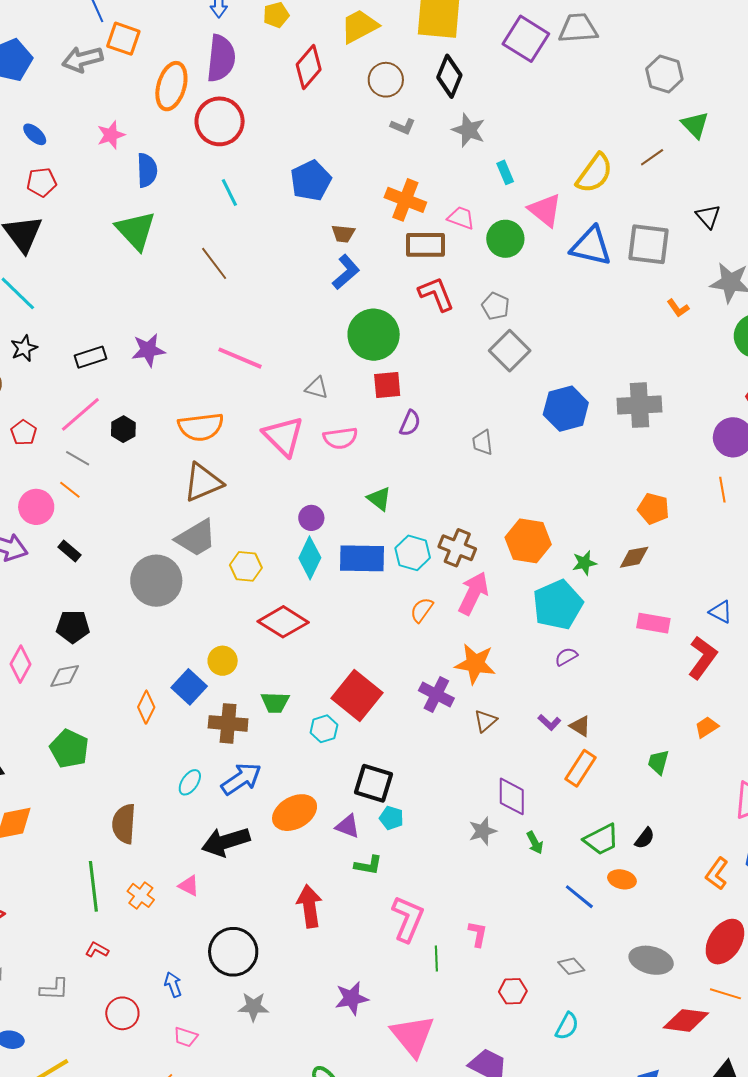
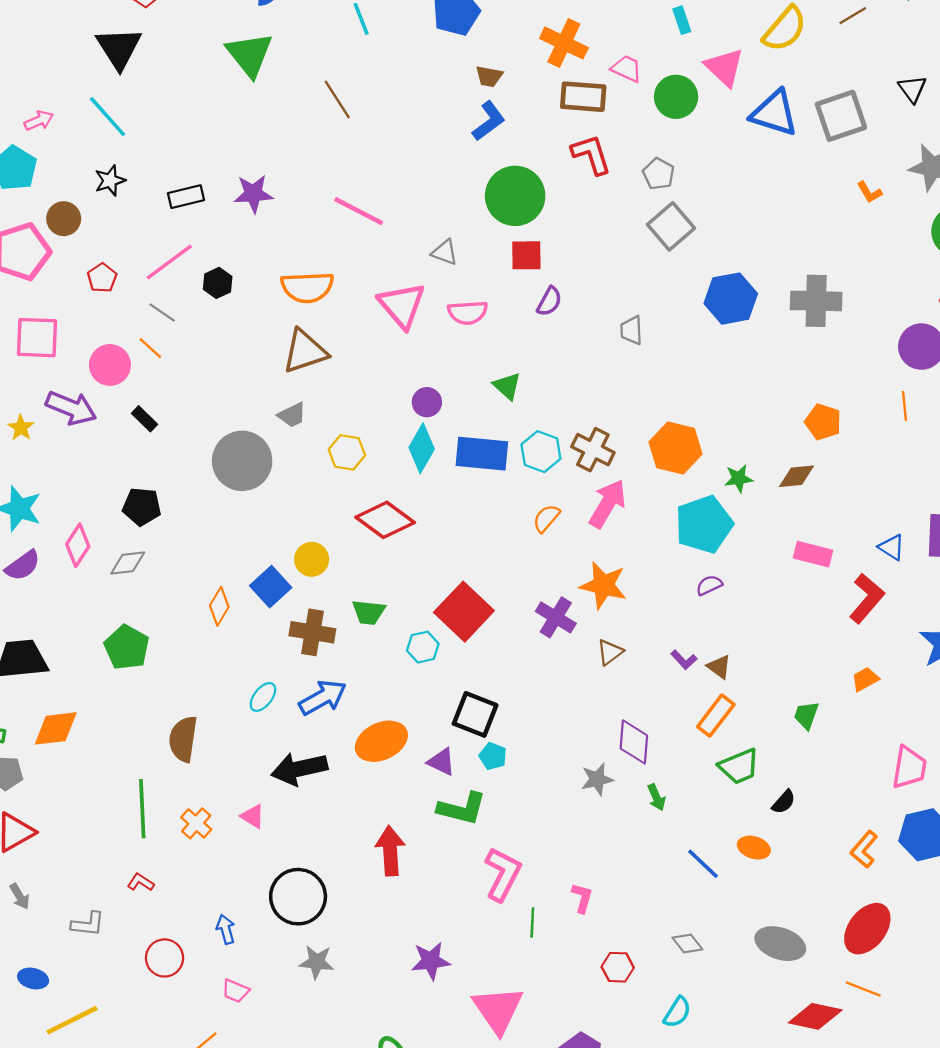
gray square: (648, 244) -> (841, 116), turned -30
gray trapezoid: (196, 538) -> (292, 415), size x0.6
green trapezoid: (601, 839) -> (739, 766), moved
green L-shape: (368, 865) -> (462, 809), size x1.5

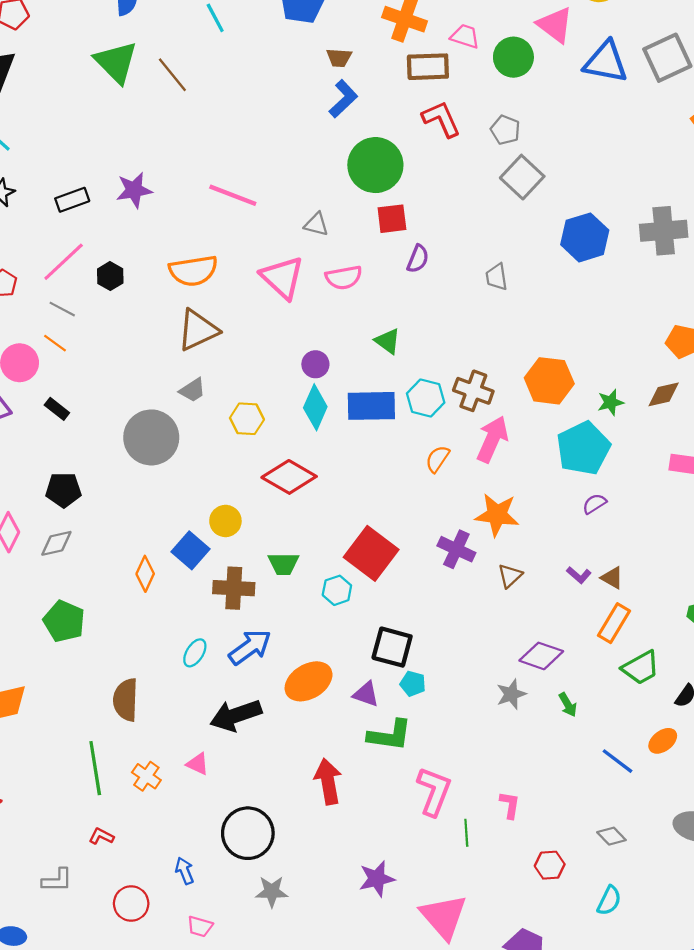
brown line: (337, 99) -> (172, 75), moved
purple diamond: (634, 742) -> (541, 656), turned -69
orange ellipse: (754, 848) -> (663, 741), turned -48

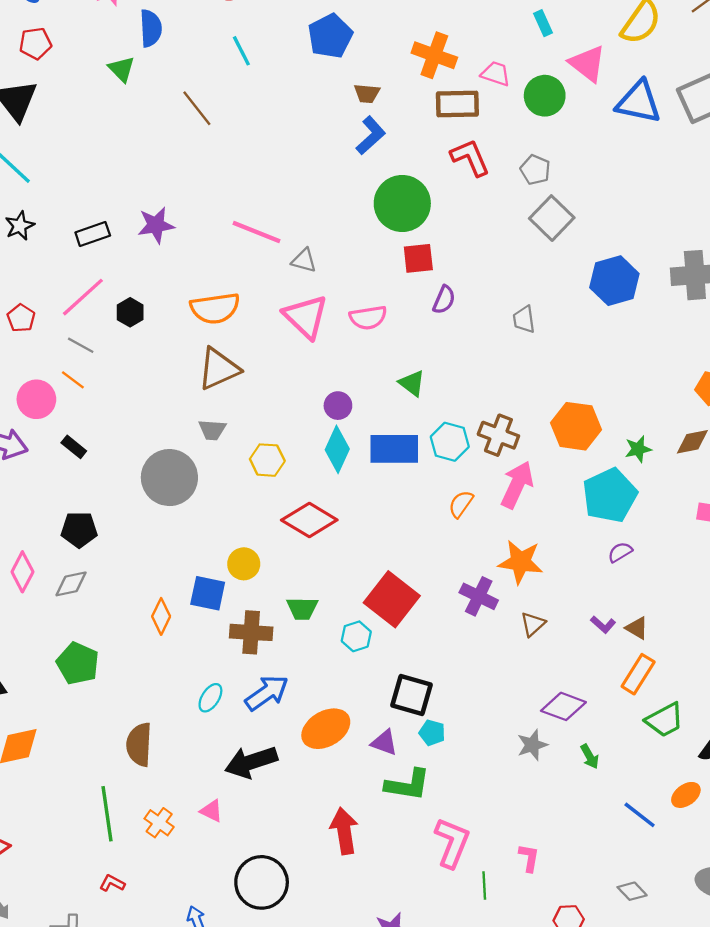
green triangle: (116, 62) -> (122, 69), moved, size x0.6
gray triangle: (316, 224) -> (304, 260), moved
gray trapezoid: (192, 390) -> (212, 430), turned 36
blue square: (191, 550) -> (208, 593), turned -30

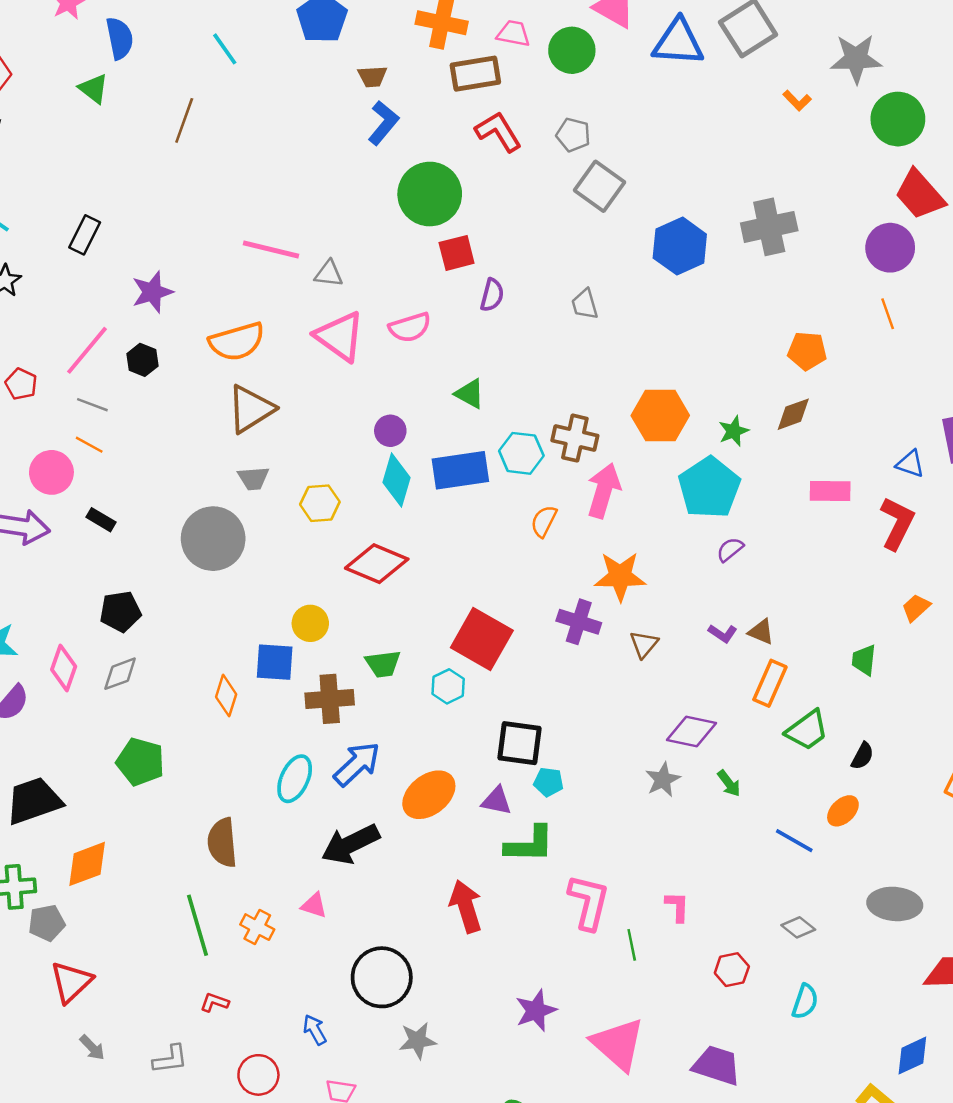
brown line: (197, 108) -> (184, 120), turned 66
purple star: (156, 225) -> (152, 292), moved
black rectangle: (93, 234) -> (85, 235), moved, turned -36
cyan ellipse: (210, 698) -> (295, 779), size x1.4

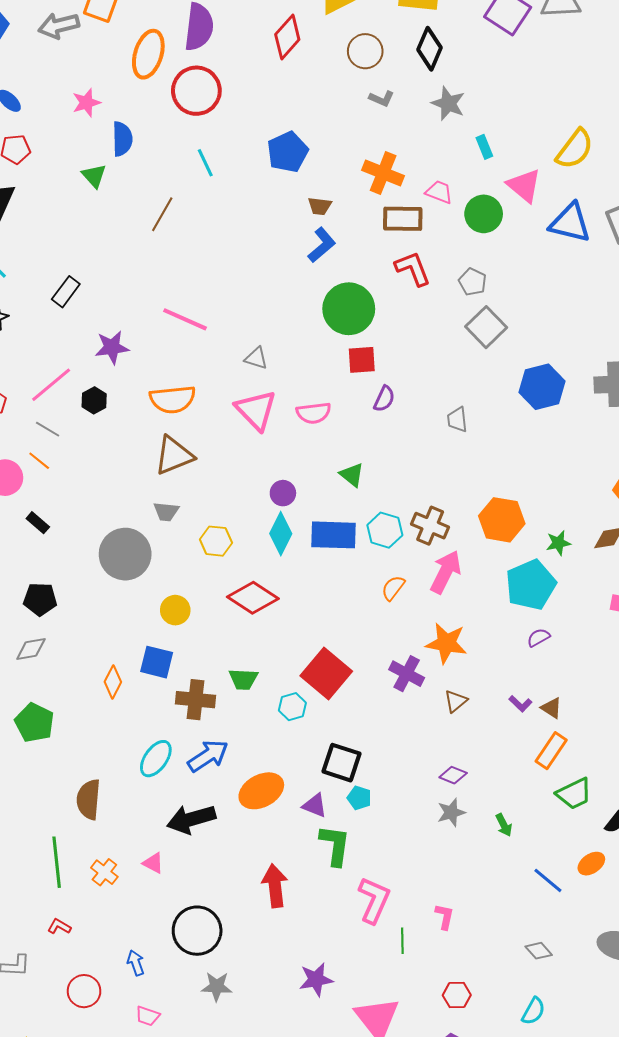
pink line: (271, 249) -> (185, 319), moved
yellow circle: (310, 623) -> (175, 610), moved
purple diamond: (691, 731) -> (453, 775), moved, size x0.7
green L-shape: (530, 844) -> (335, 845), turned -93
red hexagon: (732, 970) -> (457, 995), moved

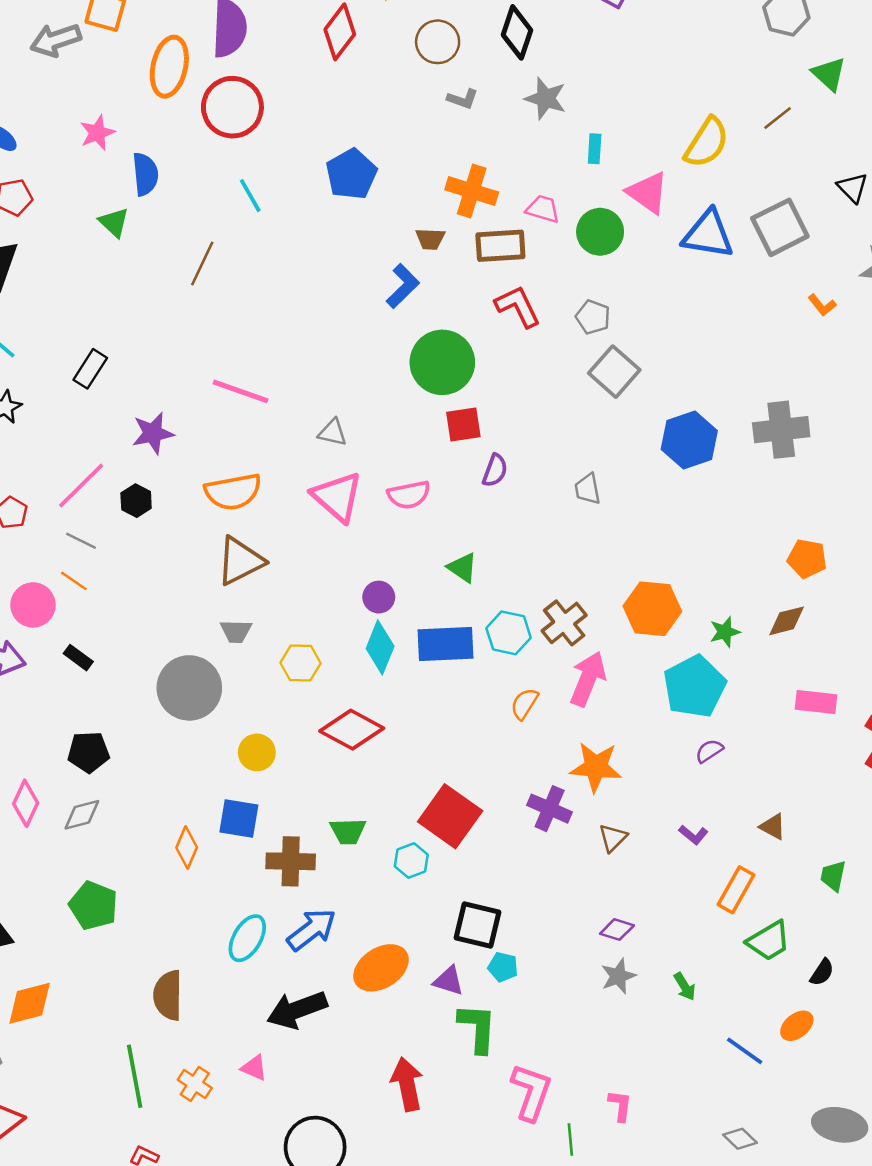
cyan rectangle: (484, 147) -> (595, 149), turned 30
brown trapezoid: (320, 206) -> (430, 239), moved
brown cross: (430, 526) -> (564, 623), turned 33
brown triangle: (552, 708) -> (773, 827), moved

